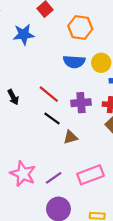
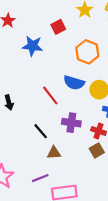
red line: (49, 94) -> (50, 96), moved
purple line: (54, 178) -> (40, 178), moved

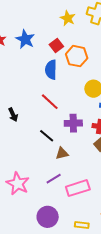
red square: (58, 27) -> (56, 46), moved
blue star: (33, 46) -> (25, 39), moved, turned 30
blue semicircle: (74, 83) -> (51, 70), moved, turned 84

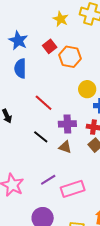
blue semicircle: (51, 70) -> (20, 68), moved
brown triangle: (62, 153) -> (65, 147), moved, turned 32

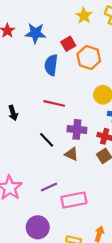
blue star: (18, 40) -> (35, 33), turned -30
blue semicircle: (20, 68) -> (51, 65), moved
red line: (44, 103) -> (54, 103), turned -36

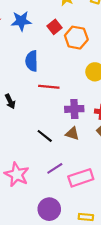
blue semicircle: (51, 65) -> (32, 61), moved
black line: (47, 140) -> (45, 136), moved

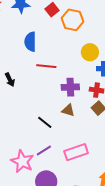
black line: (45, 136) -> (45, 122), moved
purple line: (55, 168) -> (44, 150), moved
pink star: (17, 174) -> (22, 161), moved

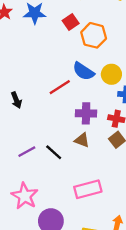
blue semicircle: (30, 42) -> (83, 71), moved, turned -60
red line: (46, 66) -> (60, 87), turned -42
purple line: (44, 150) -> (27, 152), moved

